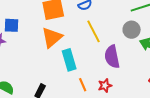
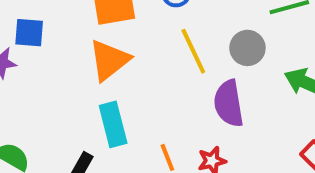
gray circle: (132, 30) -> (247, 48), moved
cyan rectangle: (69, 60) -> (113, 124), moved

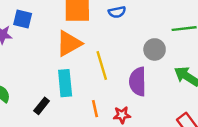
yellow line: (193, 51) -> (102, 66), moved

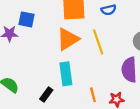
yellow line: (102, 66) -> (98, 42), moved

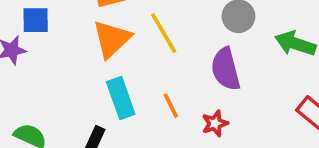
orange line: (93, 95) -> (171, 106), moved

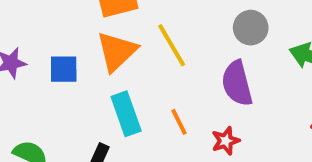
blue square: (36, 20) -> (64, 69), moved

